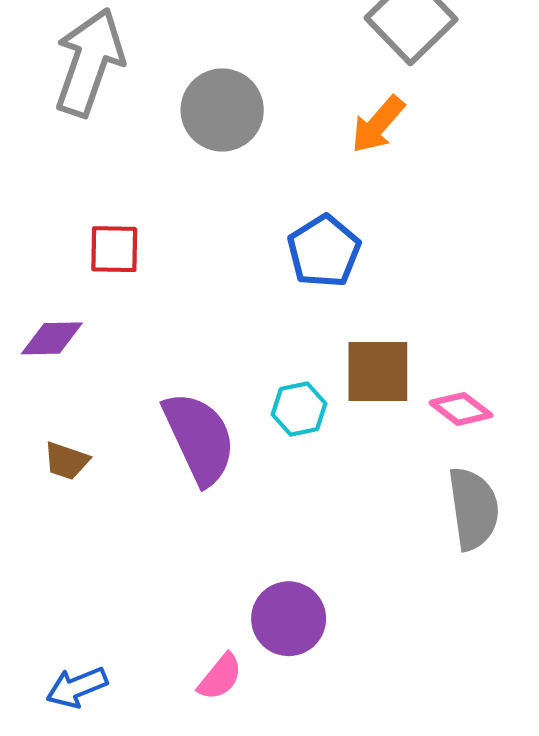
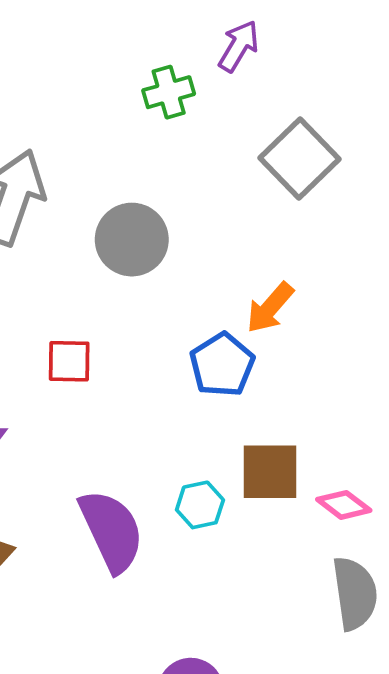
orange arrow: (378, 125) -> (270, 308), moved
red square: (114, 249) -> (69, 361), moved

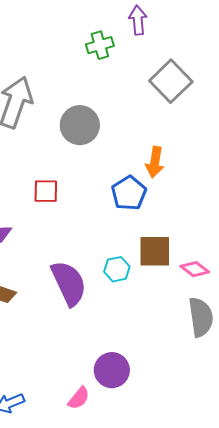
purple arrow: (239, 46) -> (138, 20), turned -36
orange arrow: (270, 308) -> (155, 162), turned -32

